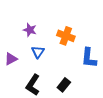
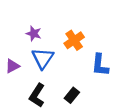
orange cross: (66, 36) -> (74, 40), turned 36
blue triangle: (38, 52) -> (43, 58), size x1.5

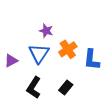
purple star: (34, 34) -> (46, 31), moved
orange cross: (74, 40) -> (68, 49), moved

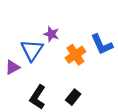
blue triangle: (39, 53) -> (32, 50), moved
blue L-shape: (92, 60) -> (102, 44), moved, turned -30

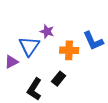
orange cross: (75, 55) -> (69, 50), turned 36
black rectangle: (73, 97) -> (59, 79), moved

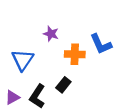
blue triangle: (29, 46) -> (23, 60), moved
purple triangle: (11, 62) -> (12, 97), moved

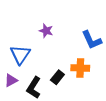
orange cross: (75, 54) -> (80, 68), moved
purple triangle: (12, 97) -> (11, 80), moved

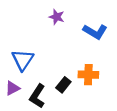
purple star: (46, 31) -> (57, 17), moved
blue L-shape: (92, 40) -> (95, 32), moved, turned -35

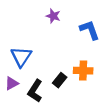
blue L-shape: (95, 32) -> (90, 30), turned -140

